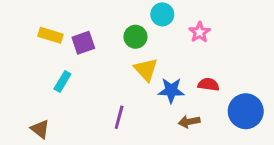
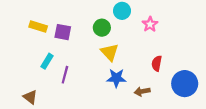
purple square: (83, 43) -> (63, 32), turned 30
red semicircle: (208, 84) -> (157, 63), turned -88
blue star: (171, 90) -> (116, 78), moved
purple line: (119, 117) -> (65, 75), moved

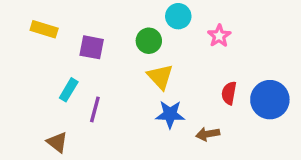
yellow rectangle: (38, 27) -> (44, 29), moved
blue circle: (185, 84) -> (270, 100), moved
brown triangle: (30, 97) -> (57, 142), moved

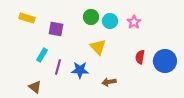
cyan circle: (178, 16) -> (110, 21), moved
green circle: (149, 41) -> (91, 17), moved
blue star: (170, 114) -> (80, 70), moved
brown arrow: (208, 134) -> (109, 82), moved

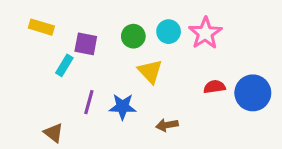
green circle: (91, 17) -> (133, 36), moved
pink star: (134, 22) -> (205, 33), size x1.5
cyan rectangle: (42, 55) -> (64, 65), moved
red semicircle: (140, 57) -> (214, 87), turned 72

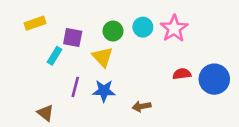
yellow rectangle: (41, 27) -> (35, 23), turned -36
yellow triangle: (150, 71) -> (103, 57), moved

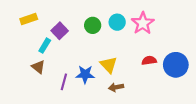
purple square: (73, 38) -> (60, 31), turned 35
yellow triangle: (103, 57) -> (109, 65), moved
purple line: (75, 87) -> (64, 82), moved
brown triangle: (45, 113) -> (38, 67), moved

